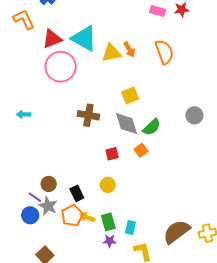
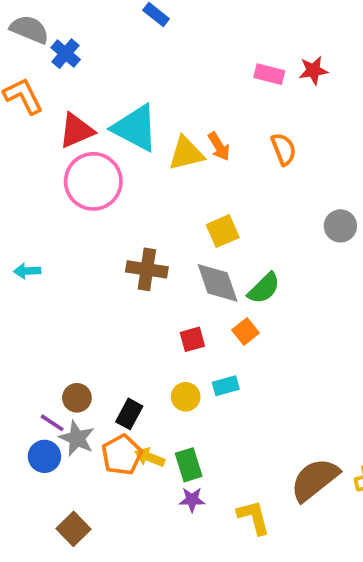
orange semicircle: (164, 52) -> (284, 149), size x0.7
gray circle: (194, 115) -> (340, 226), moved
black rectangle: (77, 193) -> (129, 414), turned 56
cyan rectangle: (130, 228) -> (226, 386), moved, turned 64

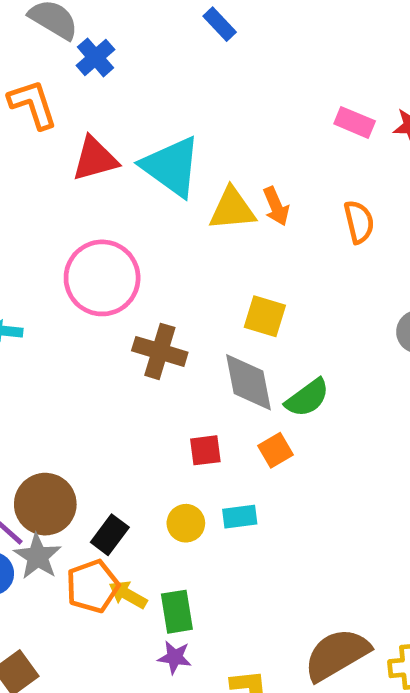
pink circle: (93, 181) -> (102, 278), moved
yellow square: (223, 231) -> (265, 316), turned 32
brown circle: (77, 398) -> (45, 504), size x1.6

